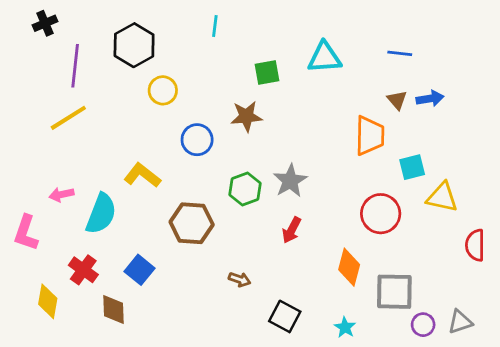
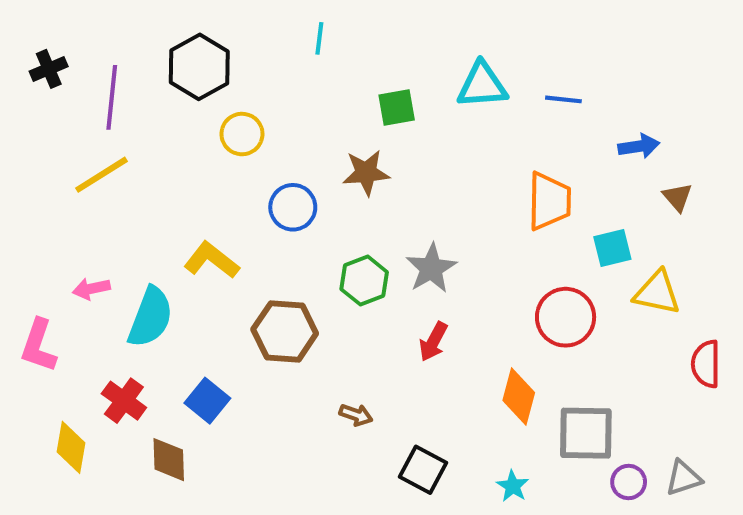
black cross: (45, 23) -> (49, 69), moved
blue line: (400, 53) -> (563, 99), moved
brown triangle: (397, 100) -> (677, 197), moved

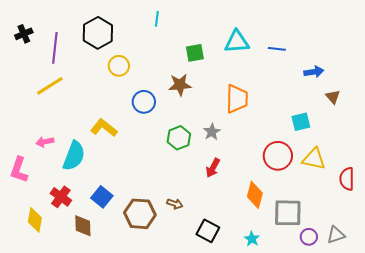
orange trapezoid: (549, 201) -> (237, 99), moved
gray star: (431, 268) -> (212, 132), size x0.7
yellow triangle: (657, 293) -> (314, 159), moved
brown hexagon: (285, 331) -> (140, 214), moved

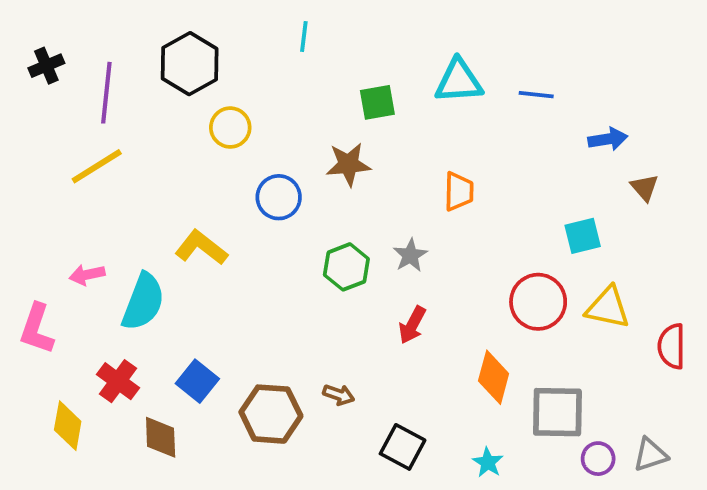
orange trapezoid: (237, 99) -> (459, 191), size x0.7

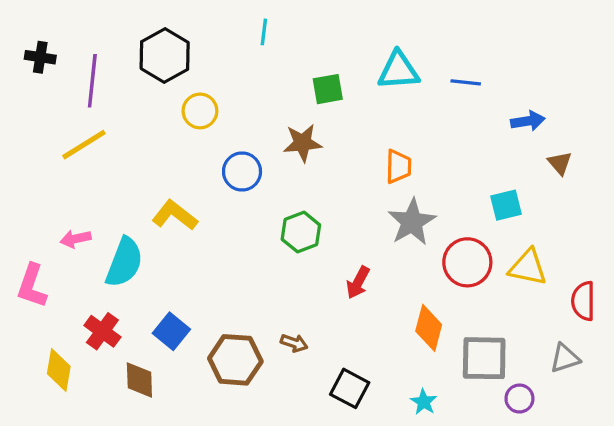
black cross: (46, 66) -> (40, 57), turned 32
gray star: (410, 255) -> (412, 222), moved, size x1.6
gray triangle: (650, 455) -> (565, 358), moved

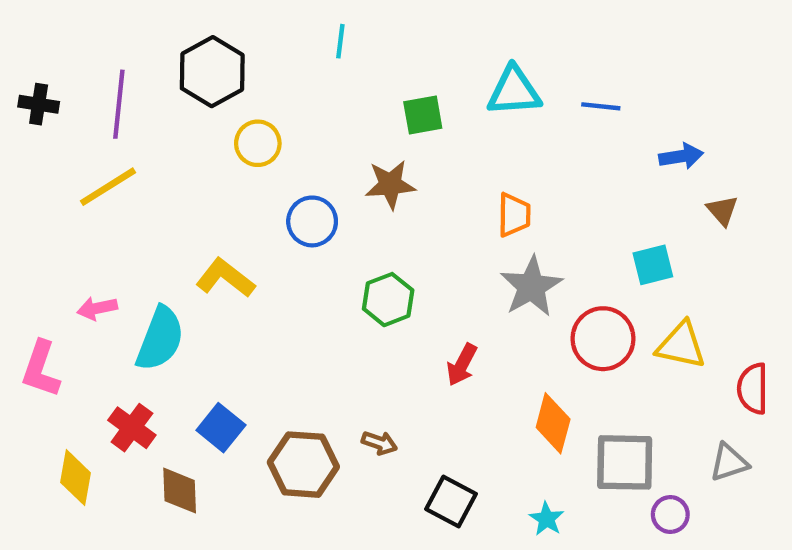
black cross: (40, 57) -> (39, 104), moved

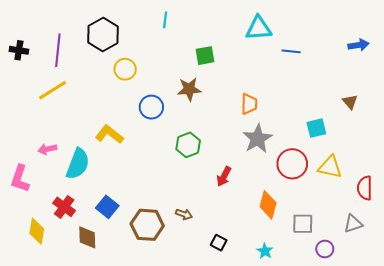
cyan triangle: (514, 91) -> (259, 28), moved
blue arrow: (681, 156) -> (358, 45), moved
gray square: (625, 462) -> (303, 224), size x0.7
black square: (451, 501) -> (219, 243), size x0.7

